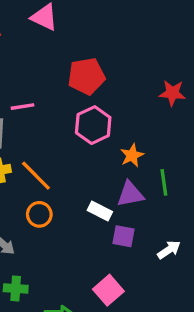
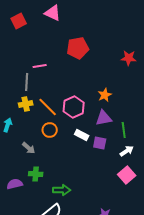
pink hexagon: (93, 125) -> (74, 107), moved
green line: (164, 182) -> (124, 130), moved
white rectangle: (100, 211) -> (82, 135), moved
pink square: (108, 290) -> (127, 175), moved

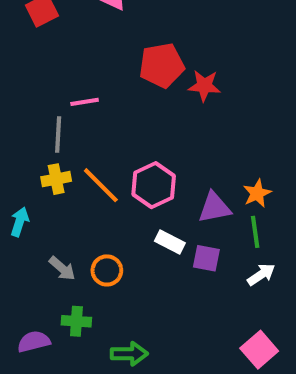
red star: (129, 58) -> (204, 86), moved
orange star: (105, 95) -> (257, 193), moved
orange circle: (50, 130) -> (107, 270), moved
pink square: (127, 175) -> (259, 350), moved

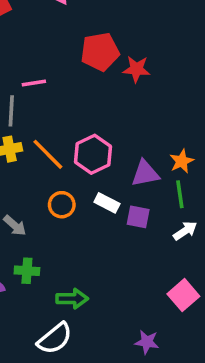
orange circle: (107, 270) -> (62, 205), moved

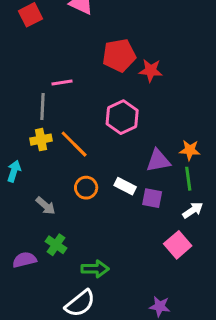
pink hexagon: (93, 154) -> (122, 117), moved
orange star: (182, 161) -> (190, 150), turned 30
green cross: (27, 271) -> (56, 245), turned 30
pink square: (183, 295) -> (178, 245), moved

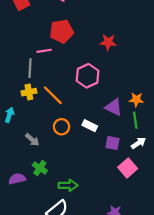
red pentagon: (119, 55) -> (61, 31), moved
purple triangle: (158, 161) -> (114, 107), turned 36
purple square: (152, 198) -> (112, 143), moved

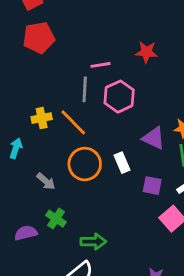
red pentagon: (61, 31) -> (39, 38), moved
pink line: (44, 51) -> (100, 65), moved
gray line: (30, 68) -> (85, 89), moved
white rectangle: (90, 126) -> (122, 163), turned 40
orange circle: (61, 127) -> (85, 164), size x1.5

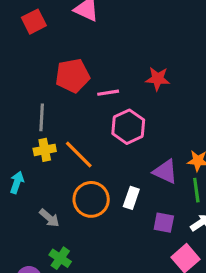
red pentagon: (39, 38) -> (73, 76), moved
gray line: (85, 89) -> (42, 117), moved
white rectangle: (122, 163) -> (131, 198), turned 42

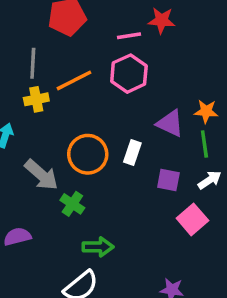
pink line: (108, 93) -> (129, 36), moved
orange line: (79, 155) -> (74, 80), moved, turned -72
gray arrow: (49, 218) -> (41, 175), size x1.5
green cross: (60, 258) -> (72, 204), moved

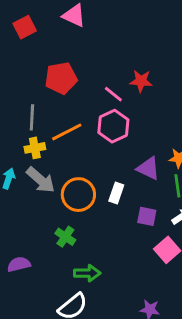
pink line: (129, 36) -> (113, 94), turned 48
gray arrow: (41, 175) -> (41, 180), moved

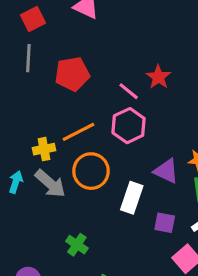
red star: (141, 81) -> (158, 77), turned 30
gray line: (32, 117) -> (28, 58), moved
white rectangle: (116, 193) -> (132, 198), size x1.4
orange circle: (78, 195) -> (91, 171), moved

